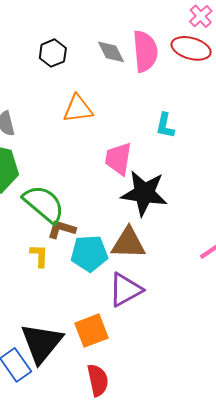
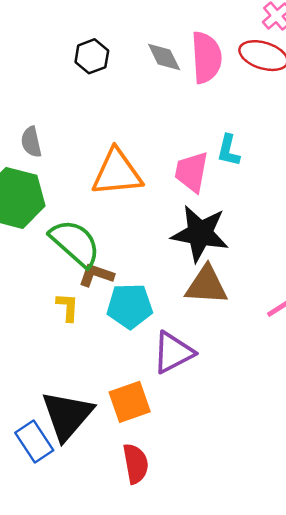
orange triangle: (78, 109) -> (117, 173), moved, size x1.4
pink trapezoid: (118, 159) -> (192, 172), moved
brown triangle: (128, 243) -> (206, 285), moved

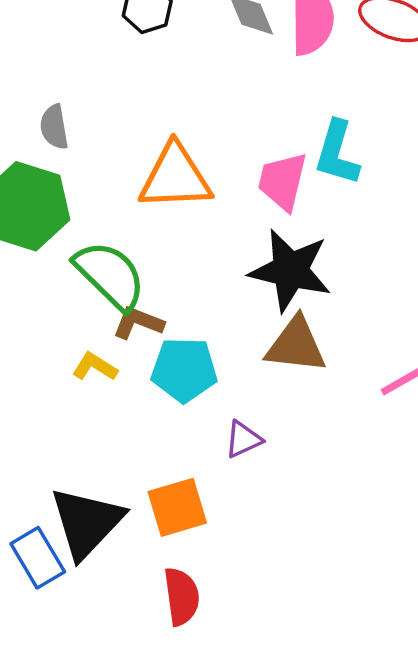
cyan L-shape: (228, 150) -> (337, 153), size x1.4
yellow L-shape: (68, 307) -> (95, 367), turned -64
purple triangle: (173, 352) -> (243, 439), size x0.6

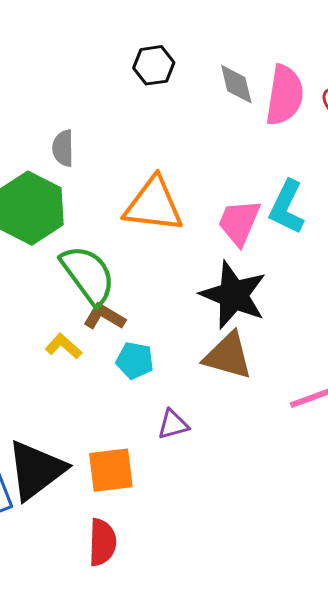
cyan pentagon: (184, 370) -> (135, 361), size x0.7

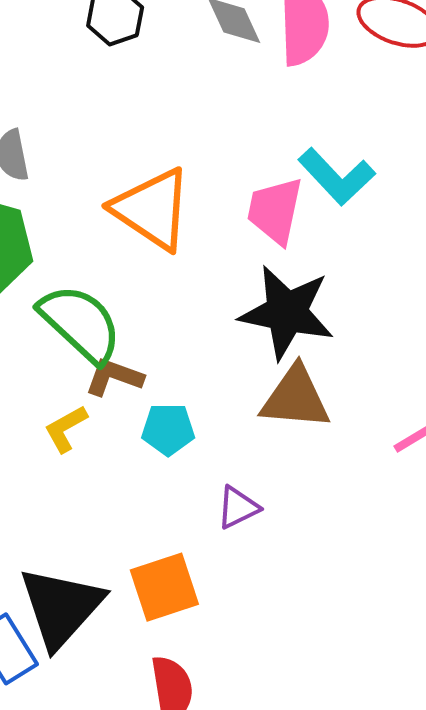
orange triangle: (154, 205) -> (152, 209), turned 38
cyan L-shape: (287, 207) -> (337, 177), turned -58
yellow L-shape: (63, 346) -> (66, 429), turned -60

